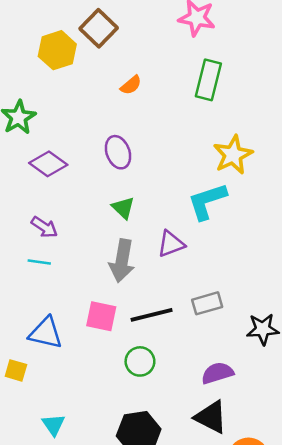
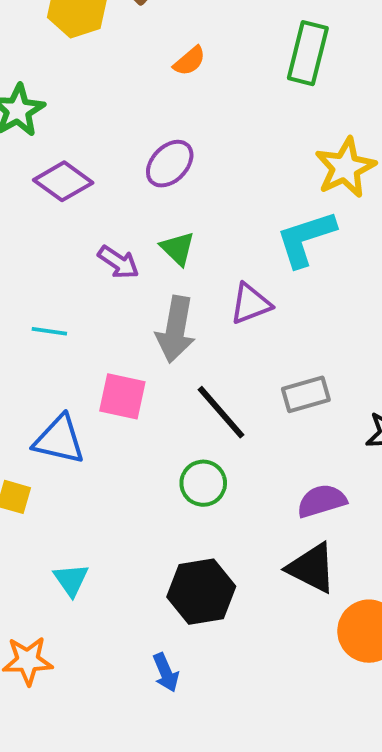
purple ellipse: (118, 152) -> (170, 164), turned 64
purple arrow: (44, 227) -> (118, 262), moved
black line: (152, 315) -> (221, 412), turned 63
pink square: (101, 316) -> (122, 396), moved

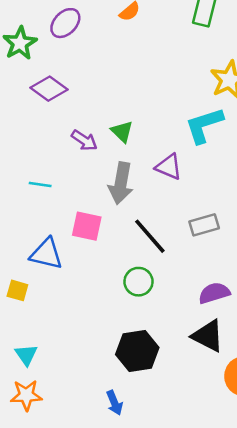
purple ellipse: (170, 164) -> (65, 23), moved
purple triangle: (251, 304) -> (169, 167), turned 44
cyan triangle: (71, 580) -> (26, 355), moved

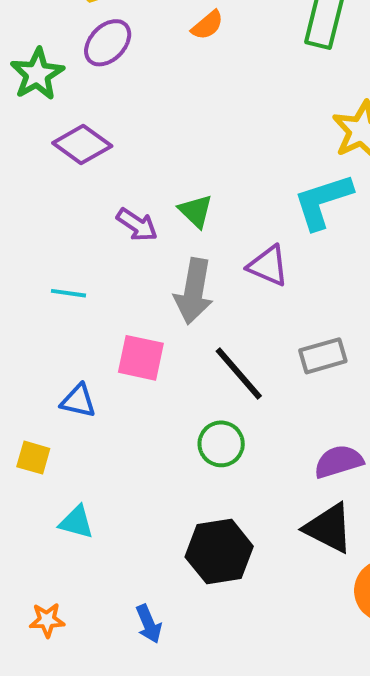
blue triangle: (46, 254) -> (78, 401), size x0.7
cyan triangle: (26, 355) -> (76, 522), moved, turned -40
orange star: (26, 395) -> (47, 620), size x0.7
blue arrow: (115, 403) -> (149, 624), moved

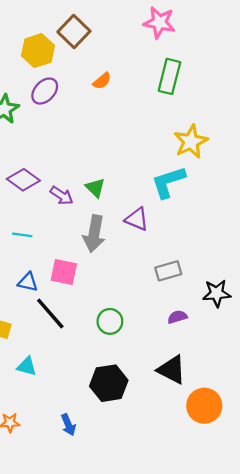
purple diamond: (82, 145) -> (23, 180), moved
black line: (239, 373) -> (50, 314), moved
blue triangle: (78, 401) -> (28, 282), moved
purple semicircle: (339, 462) -> (177, 317), moved, size x0.7

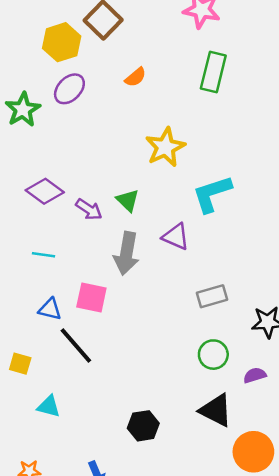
yellow star: (191, 142) -> (165, 147), moved
purple semicircle: (177, 317) -> (255, 375), moved
green circle: (110, 321) -> (213, 355), moved
black hexagon: (109, 383) -> (143, 426), size x0.7

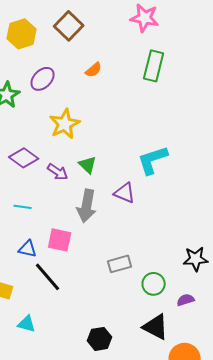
yellow hexagon: (62, 42) -> (22, 34), moved
yellow star: (165, 147) -> (65, 124), moved
gray rectangle: (212, 296) -> (120, 264), moved

